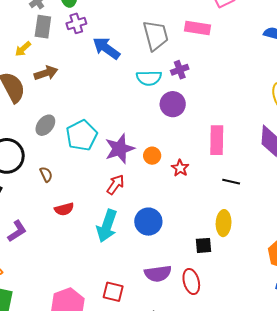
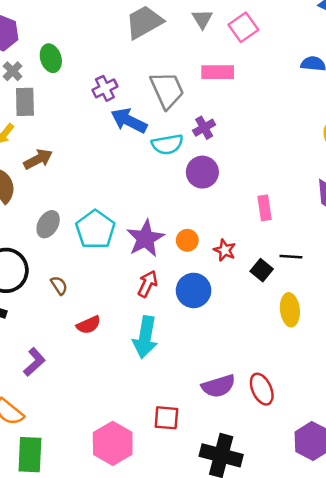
purple cross: (76, 23) -> (105, 88), moved
blue arrow: (106, 48) -> (129, 121), moved
pink rectangle: (217, 140) -> (265, 208), size x0.7
blue circle: (148, 222) -> (194, 290), moved
black square: (204, 245) -> (262, 270), moved, turned -36

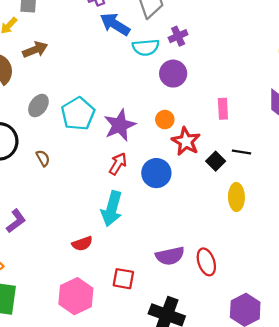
orange circle: (187, 240) -> (165, 120), moved
red star: (225, 250) -> (186, 141), size x1.5
red semicircle: (89, 325) -> (82, 244), moved

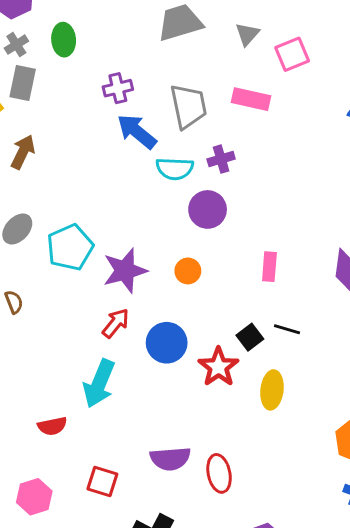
brown arrow: (35, 50) -> (23, 152), turned -50
red star: (186, 141) -> (218, 367), moved
pink hexagon: (76, 296) -> (34, 497), size x0.7

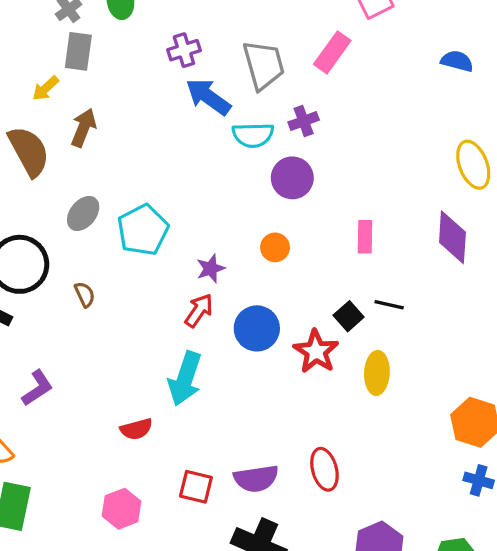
pink rectangle: (251, 99) -> (332, 52), turned -63
purple star: (125, 271) -> (211, 269), moved, size x0.6
purple semicircle: (170, 459) -> (256, 479), moved

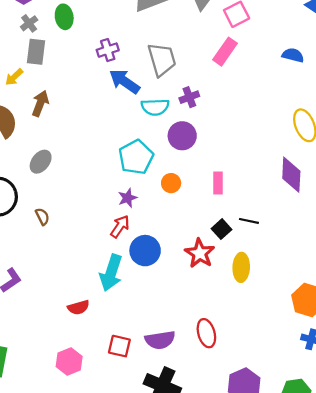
pink rectangle: (332, 52) -> (225, 52), moved
cyan pentagon: (143, 230) -> (136, 157), moved
pink rectangle: (365, 237) -> (218, 183), moved
blue circle: (257, 328) -> (145, 251), moved

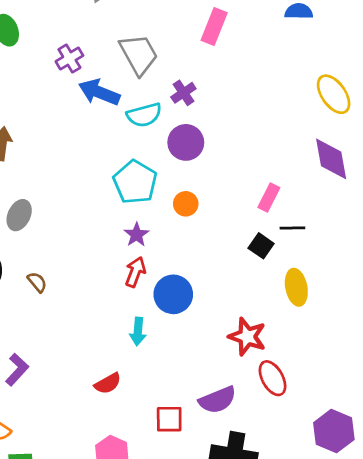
pink rectangle: (218, 183) -> (269, 197), moved, turned 40
red star: (200, 253) -> (247, 337), moved
cyan arrow: (111, 273) -> (138, 331), size x0.6

